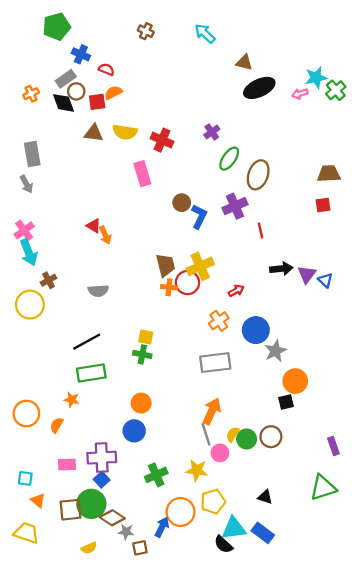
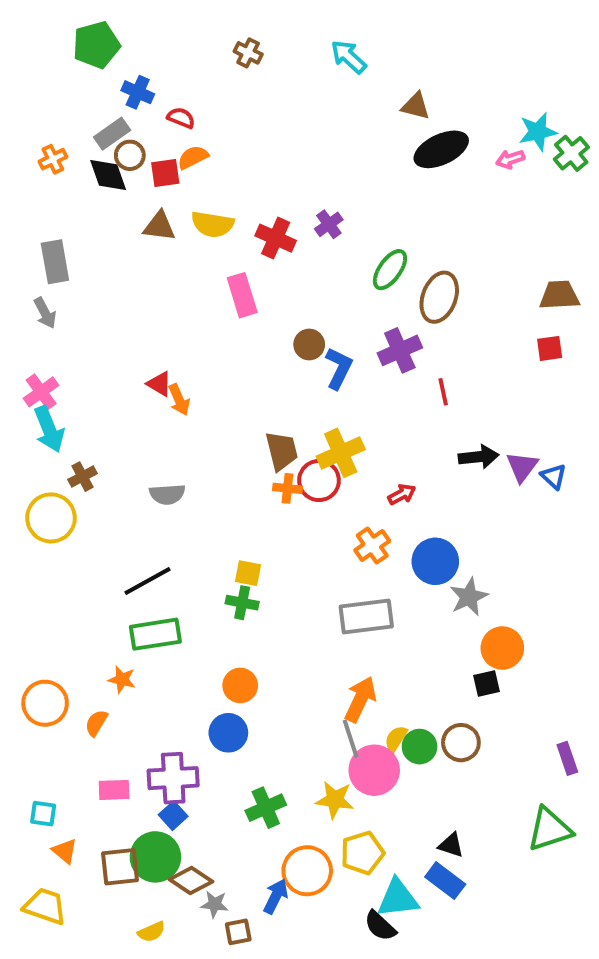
purple cross: (212, 132) -> (329, 224), moved
pink circle: (220, 453) -> (374, 770), size x1.6
blue rectangle: (263, 533) -> (445, 881), moved

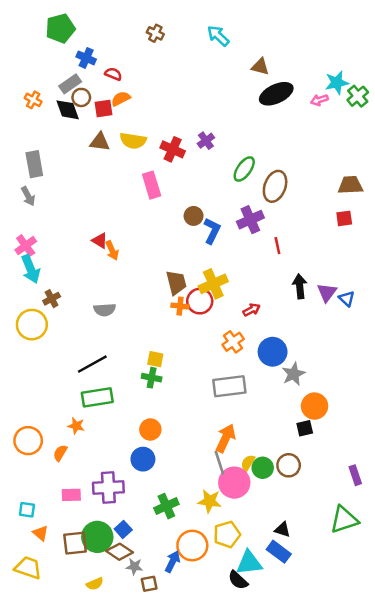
orange cross: (53, 159) -> (33, 100), turned -35
black arrow: (479, 457) -> (300, 286), turned -90
blue square: (173, 816) -> (123, 529), moved

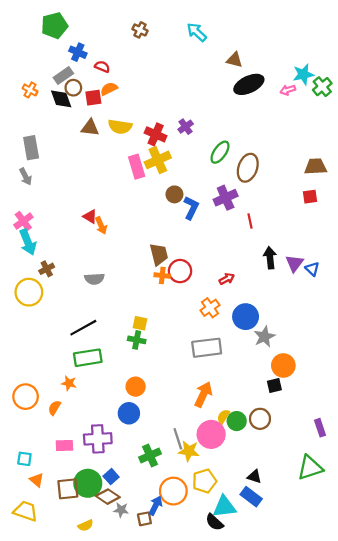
yellow cross: (213, 284) -> (158, 160), moved
gray line: (219, 463) -> (178, 439), moved
brown square: (149, 584) -> (144, 519), moved

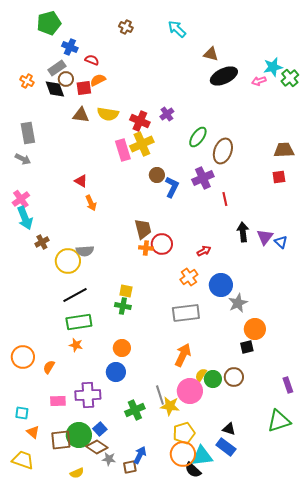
gray arrow: (26, 177) -> (23, 159), turned -35
red triangle: (90, 217) -> (81, 181), moved
yellow circle: (29, 292) -> (68, 261), moved
orange star: (69, 383) -> (76, 345), moved
orange circle: (173, 491) -> (183, 454), moved

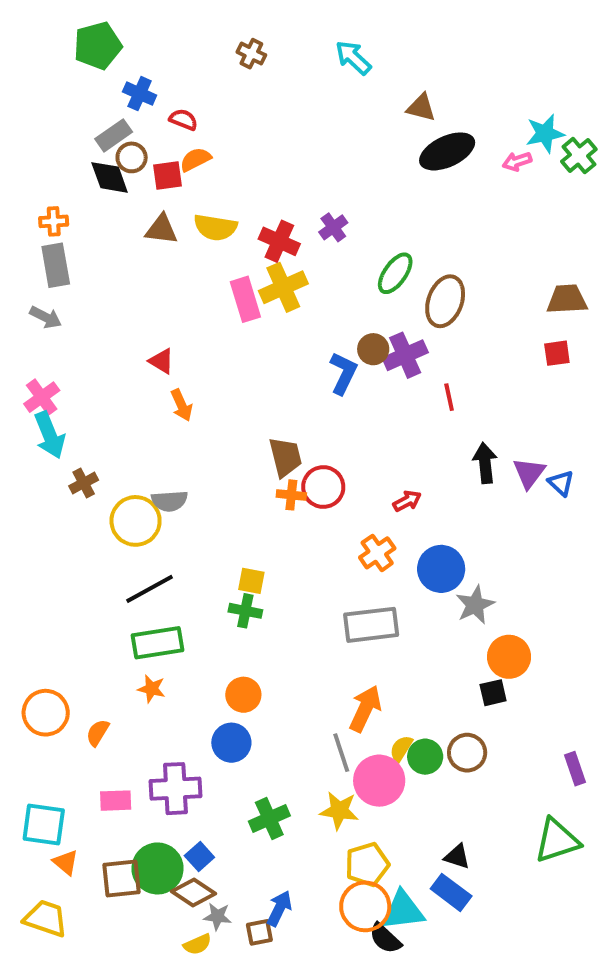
orange cross: (27, 81) -> (54, 221), moved, turned -32
brown circle: (157, 175) -> (373, 349), moved
gray line: (160, 395) -> (341, 753), moved
cyan square: (22, 413) -> (44, 825), size x1.6
yellow semicircle: (77, 473) -> (197, 944), moved

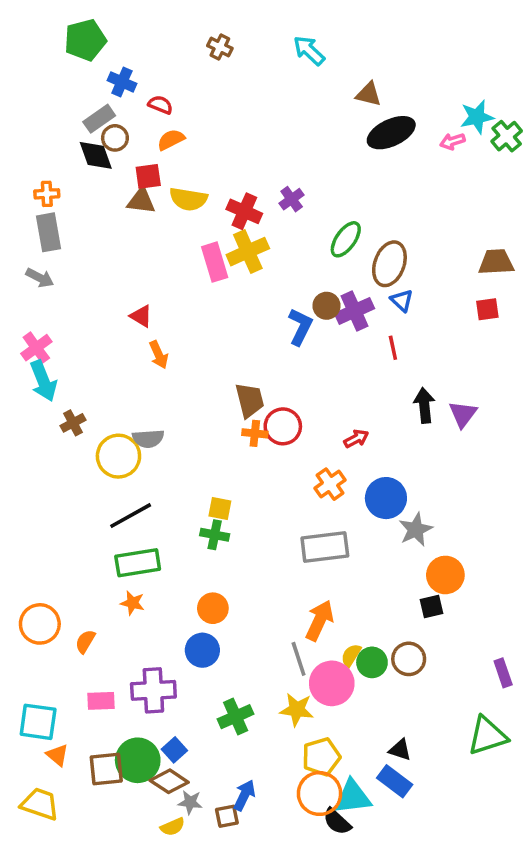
red square: (167, 175) -> (148, 176), moved
blue triangle: (561, 483) -> (402, 300), moved

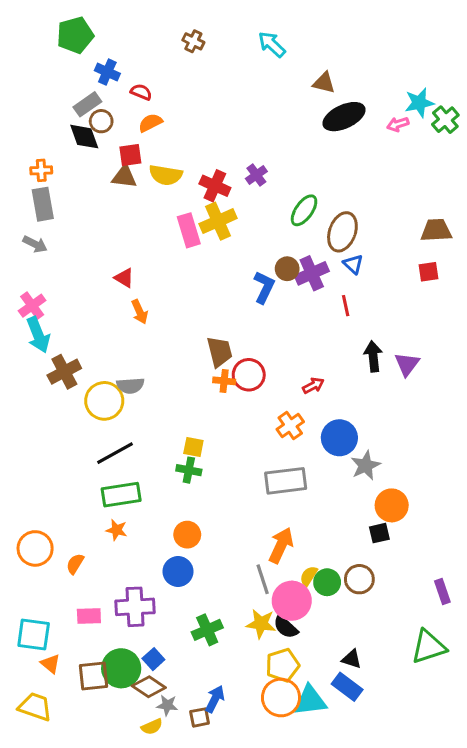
brown cross: (73, 423) -> (64, 372), size x1.5
black semicircle: (337, 821) -> (286, 627), moved

